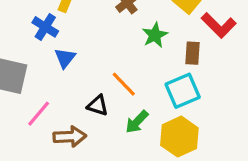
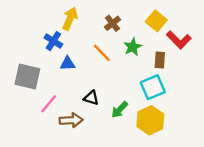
blue triangle: (65, 58) -> (68, 63), turned 49
orange line: (124, 84) -> (102, 53), moved

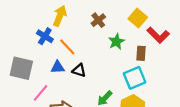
orange line: (102, 53) -> (67, 47), moved
blue triangle: (68, 63) -> (58, 67), moved
black triangle: (91, 98) -> (79, 70), moved

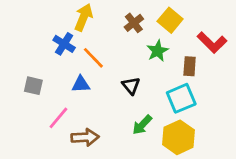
yellow square: (138, 18) -> (170, 20), moved
gray square: (21, 68) -> (33, 86), size x0.6
black triangle: (79, 70) -> (131, 86), moved, turned 32

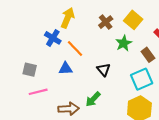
brown rectangle: (190, 66) -> (148, 55), turned -40
pink line: (58, 118) -> (38, 92), moved, turned 36
green arrow: (142, 125) -> (93, 99), moved

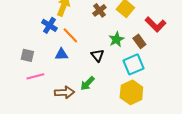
green star: (124, 43) -> (116, 39), moved

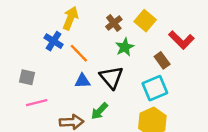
green star: (116, 39) -> (125, 47), moved
blue triangle: (61, 54) -> (82, 81), moved
black triangle: (97, 55) -> (111, 77), size x1.5

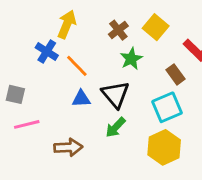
green arrow: (99, 111) -> (115, 127), moved

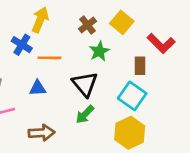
orange line: (77, 66) -> (49, 58), turned -45
brown rectangle: (176, 74) -> (140, 66), turned 36
blue triangle: (81, 99) -> (38, 88), moved
cyan square: (167, 107) -> (132, 96), turned -32

